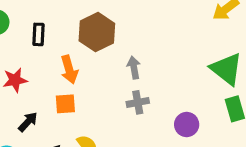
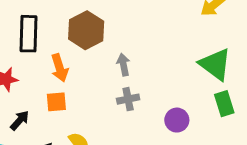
black rectangle: (38, 34) -> (28, 34), size x1.6

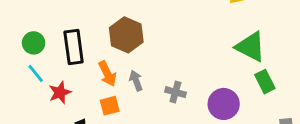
gray arrow: (123, 65) -> (136, 81), moved
gray cross: (128, 99) -> (175, 92), turned 36
purple circle: (177, 120) -> (224, 104), size x1.4

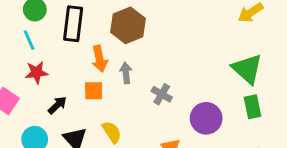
red star: (60, 92) -> (37, 72), moved

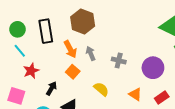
orange square: (94, 91) -> (73, 72), turned -32
yellow semicircle: (112, 132) -> (101, 89), moved

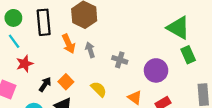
orange square: (73, 72) -> (66, 82), moved

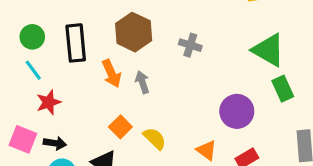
gray cross: (120, 60) -> (190, 45), moved
orange square: (66, 82) -> (120, 127), moved
black arrow: (45, 84) -> (55, 143), moved, turned 64

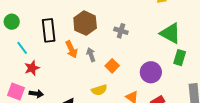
green circle: (32, 37) -> (12, 22), moved
green rectangle: (283, 89) -> (180, 58), turned 42
orange square: (120, 127) -> (112, 66), moved
yellow semicircle: (155, 138) -> (99, 90), turned 119

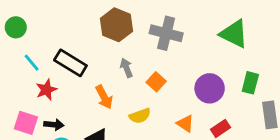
black rectangle: (49, 30) -> (70, 63), moved, turned -50
gray cross: (121, 31) -> (166, 33), size x1.6
orange arrow: (71, 49) -> (104, 97), moved
green rectangle: (180, 58) -> (250, 83), moved

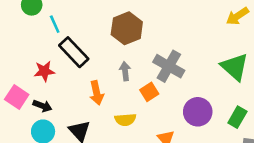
gray cross: (166, 33) -> (169, 66), moved
cyan line: (32, 63) -> (55, 24), moved

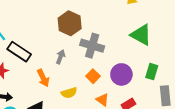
brown hexagon: (127, 28) -> (70, 23), moved
gray arrow: (125, 71) -> (61, 57), turned 40
orange square: (149, 92) -> (93, 76), moved

